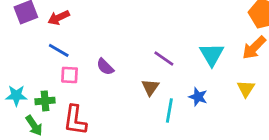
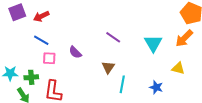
purple line: (164, 59) -> (113, 37), moved
yellow triangle: (246, 89) -> (178, 68), turned -48
blue star: (198, 97) -> (156, 87), moved

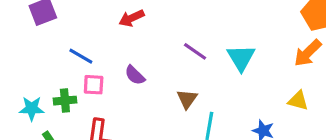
red arrow: (41, 16) -> (132, 18), moved
cyan triangle: (153, 43) -> (241, 58), moved
green cross: (31, 77) -> (65, 101), moved

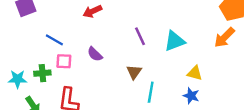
purple line: (195, 51) -> (140, 36), turned 30
cyan triangle: (241, 58) -> (174, 41), turned 40
yellow triangle: (298, 101) -> (195, 73), moved

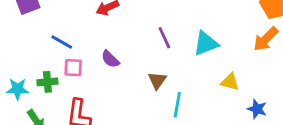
blue star: (191, 96) -> (257, 109), moved

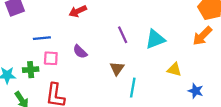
blue line: (62, 42) -> (42, 38), turned -36

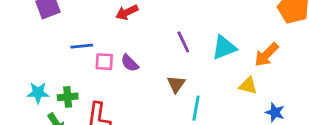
orange arrow: (202, 36) -> (266, 55), moved
pink square: (51, 58) -> (104, 62), moved
green cross: (31, 70) -> (68, 97), moved

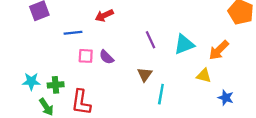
blue line: (82, 46) -> (73, 33), moved

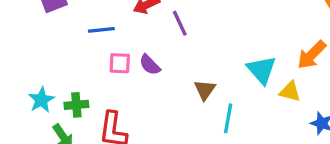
purple line: (151, 40) -> (180, 23), moved
cyan triangle: (184, 44) -> (262, 70), moved, turned -50
cyan star: (31, 81) -> (41, 100), turned -30

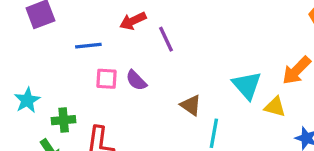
brown triangle: (205, 90) -> (191, 105), turned -30
cyan star: (41, 100) -> (27, 100), moved

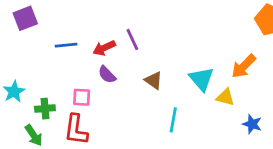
red arrow: (133, 21) -> (104, 48), moved
pink square: (106, 79) -> (82, 97), moved
brown triangle: (191, 105) -> (153, 80), moved

